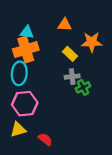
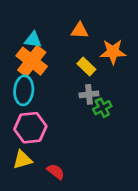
orange cross: (26, 50) -> (32, 61), turned -35

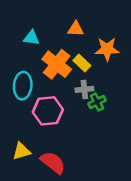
orange cross: (32, 61) -> (57, 64), moved
pink hexagon: (30, 128) -> (48, 111), moved
red semicircle: (56, 172) -> (53, 163), size x1.5

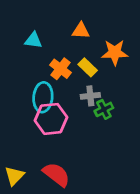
orange cross: (57, 64) -> (61, 69), size x0.7
cyan ellipse: (23, 86) -> (43, 97), moved
yellow triangle: (21, 151) -> (14, 176), moved, turned -30

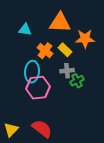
orange triangle: (81, 31) -> (60, 23), size x1.6

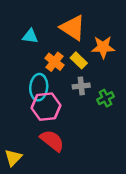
orange triangle: (60, 23) -> (73, 28), turned 30
green cross: (77, 81) -> (105, 98), moved
red semicircle: (42, 129) -> (52, 141), moved

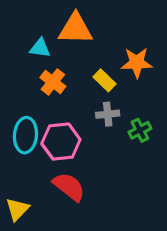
orange triangle: (73, 28) -> (75, 29), moved, turned -32
orange cross: (55, 62) -> (53, 82), moved
cyan ellipse: (39, 87) -> (25, 135), moved

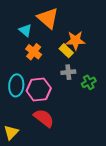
orange triangle: (75, 29) -> (48, 18), turned 40
cyan triangle: (40, 48) -> (25, 30), turned 32
orange star: (137, 63) -> (75, 41), moved

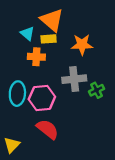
yellow rectangle: (66, 51) -> (49, 39), moved, turned -48
orange cross: (34, 52) -> (36, 57), turned -35
gray cross: (68, 72) -> (74, 79), size x1.5

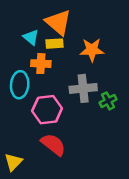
cyan ellipse: (17, 94) -> (20, 85), moved

